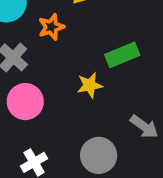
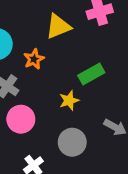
gray circle: (99, 155) -> (72, 142), moved

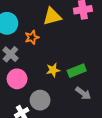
green rectangle: (91, 74) -> (77, 71), moved
gray circle: (72, 142) -> (40, 100), moved

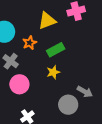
green rectangle: (77, 71) -> (56, 50), moved
gray circle: (40, 100) -> (68, 105), moved

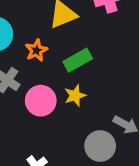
pink circle: (19, 84) -> (41, 101), moved

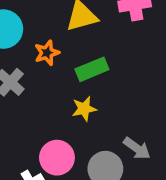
pink circle: (41, 101) -> (57, 158), moved

